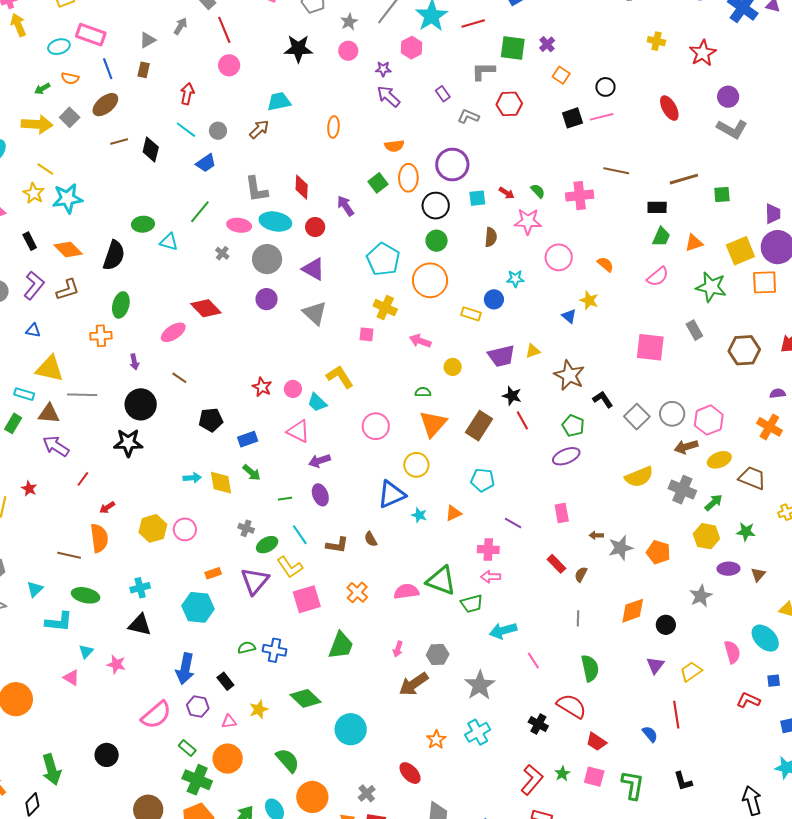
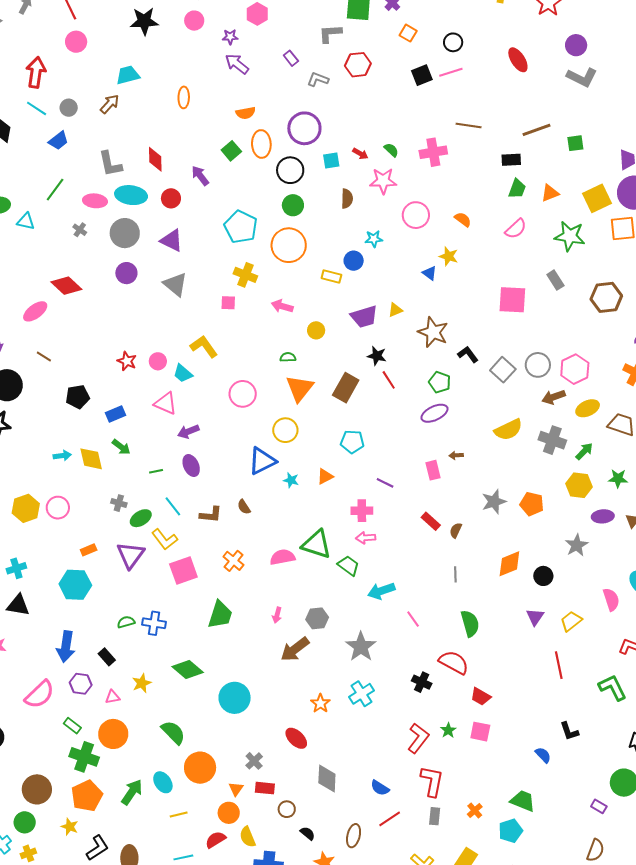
red arrow: (187, 94) -> (36, 72), size x1.4
brown arrow: (596, 535) -> (456, 455), moved
green trapezoid: (472, 604) -> (348, 566), turned -125
blue semicircle: (650, 734) -> (543, 755), moved
green L-shape: (633, 785) -> (613, 687), moved, turned -32

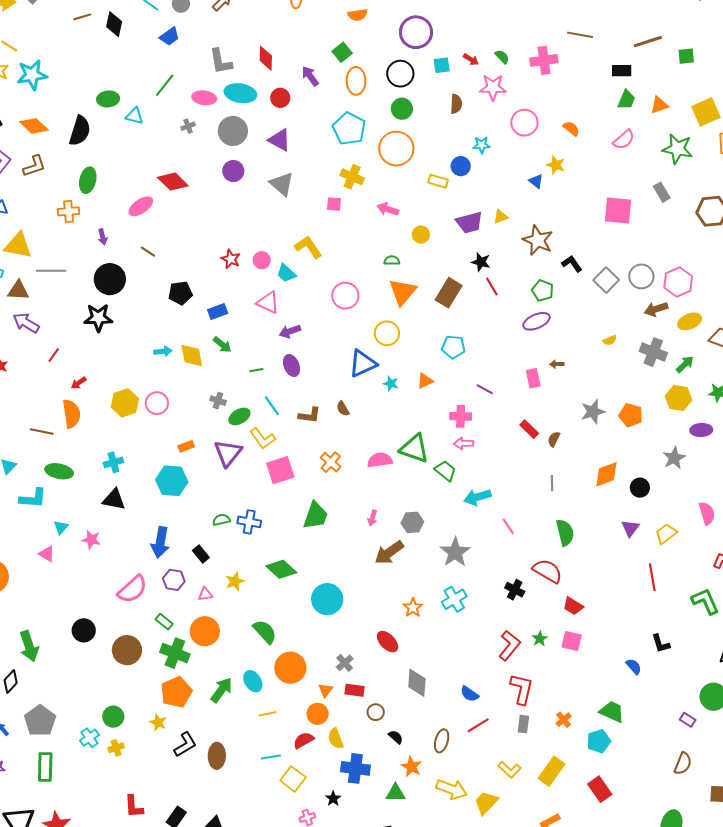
orange ellipse: (261, 144) -> (356, 81), moved
gray cross: (80, 230) -> (188, 126), turned 32
yellow semicircle: (508, 430) -> (610, 340), size x0.5
brown circle: (37, 789) -> (127, 650), moved

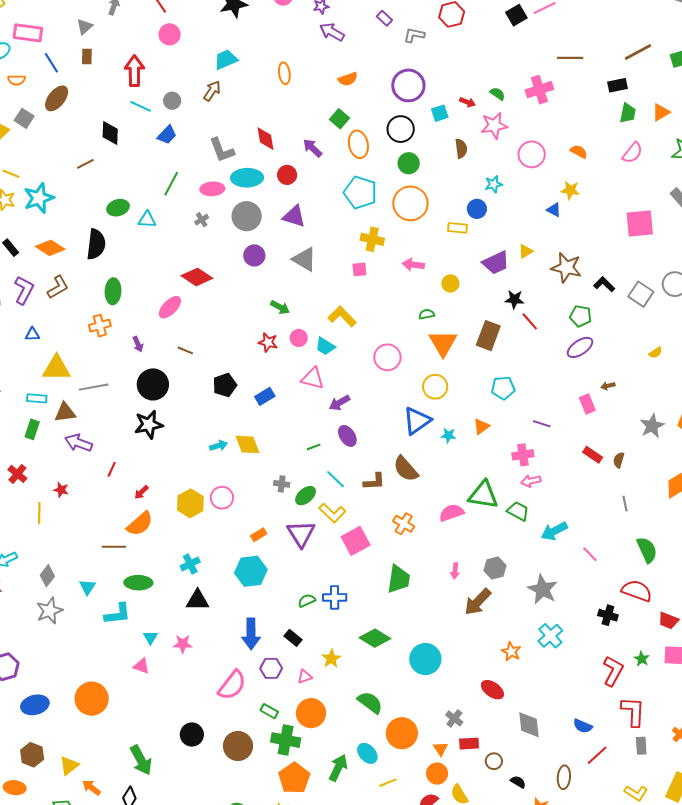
brown line: (82, 17) -> (85, 164), moved
green arrow: (222, 345) -> (280, 307), moved
brown semicircle: (343, 409) -> (406, 469), size x1.8
orange semicircle: (71, 414) -> (140, 524), turned 68

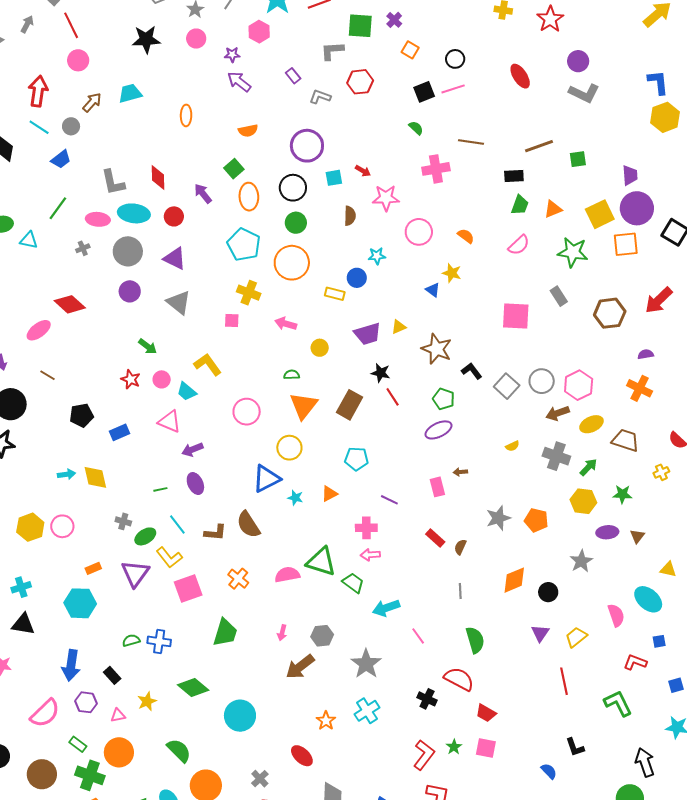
brown arrow: (212, 91) -> (92, 102), moved
green semicircle: (498, 94) -> (416, 128), moved

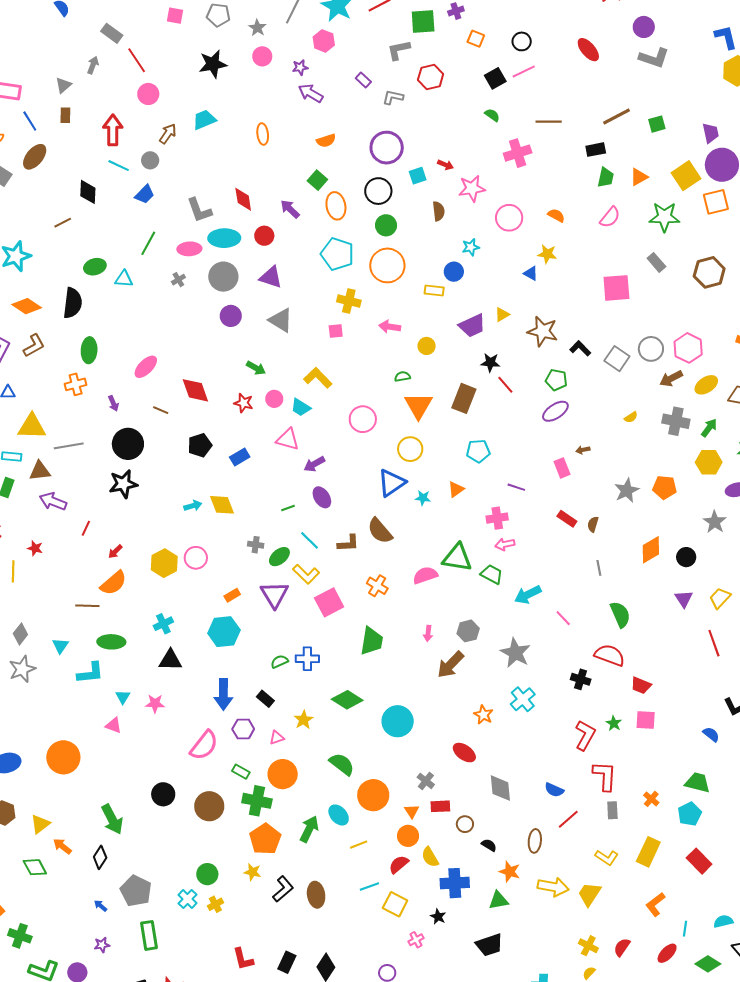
purple cross: (394, 20) -> (456, 11), turned 35
red diamond: (70, 304) -> (195, 390), moved, turned 36

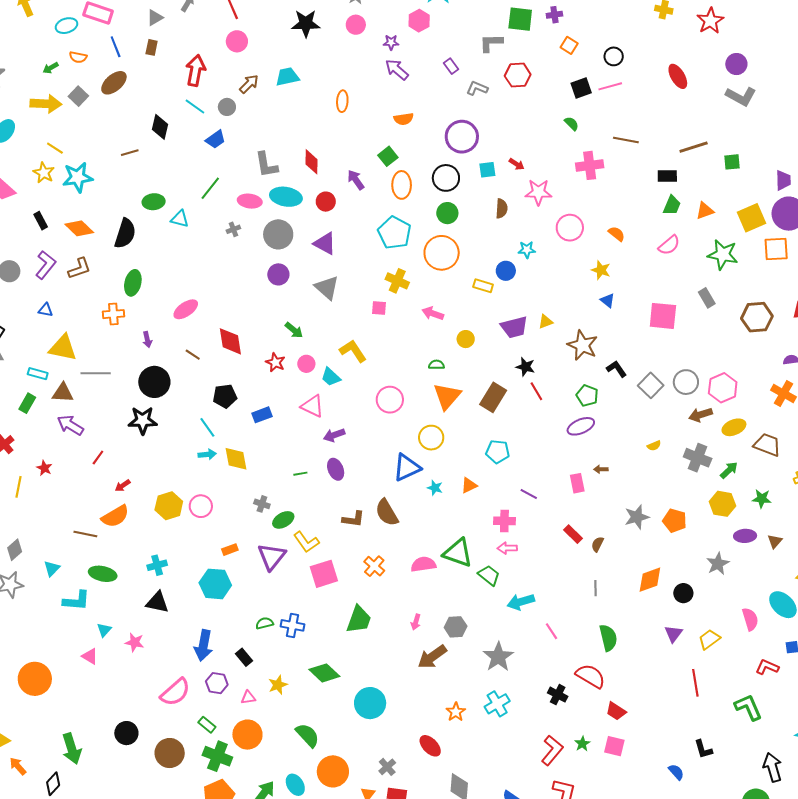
blue triangle: (531, 273) -> (608, 300), moved
cyan line: (310, 540) -> (207, 427), moved

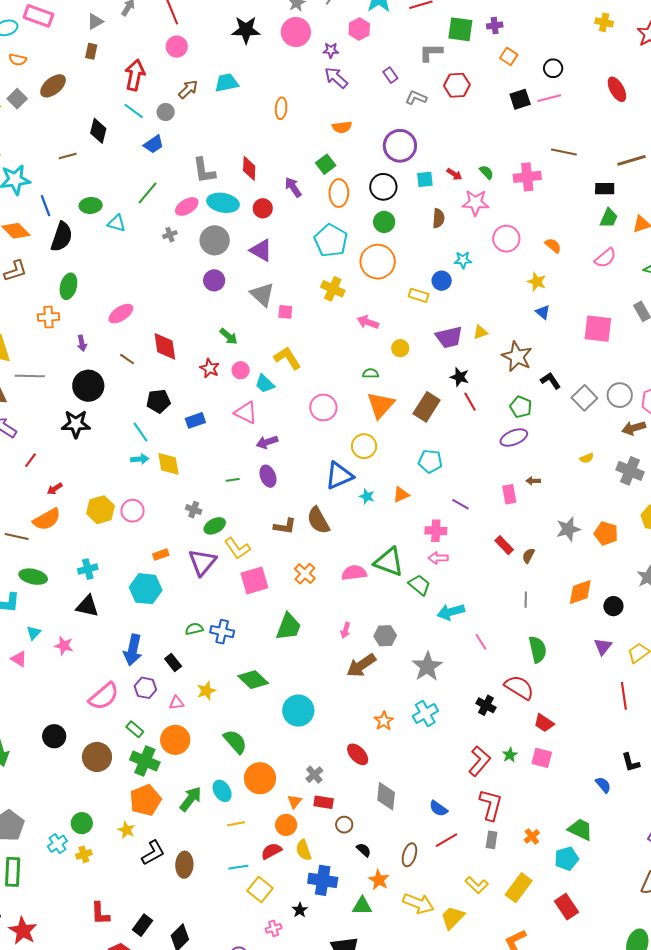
pink circle: (356, 25) -> (296, 32), size x1.5
blue line: (116, 47) -> (45, 206), moved
green semicircle: (572, 124) -> (486, 172), moved
pink ellipse: (250, 201) -> (187, 207), turned -40
pink square: (379, 308) -> (285, 312), moved

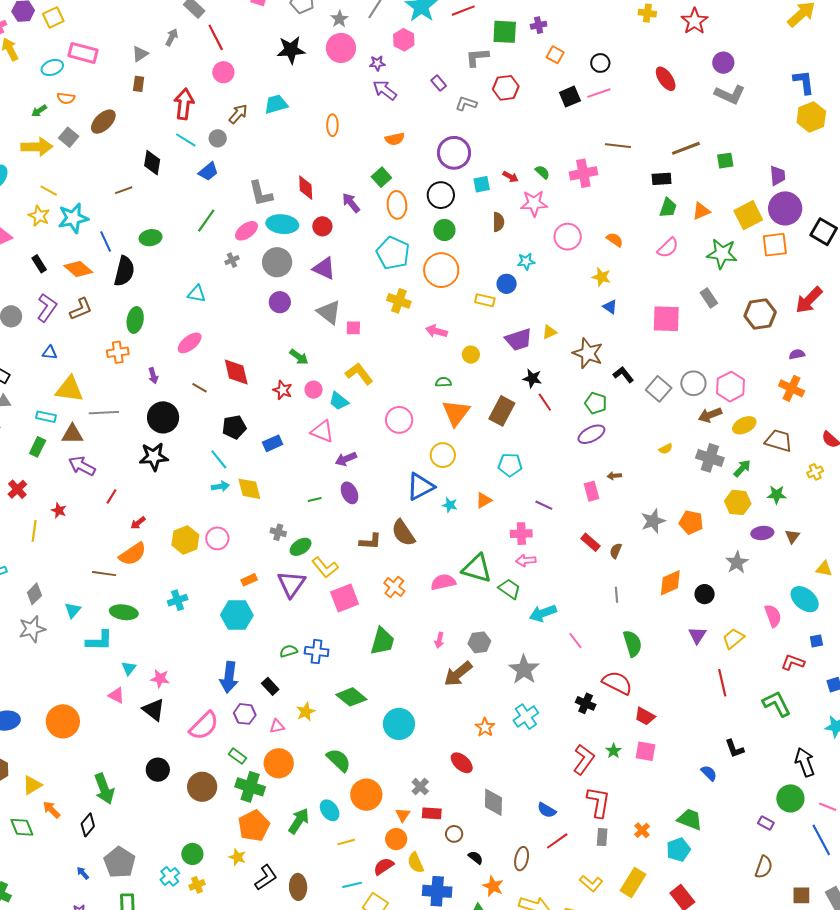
cyan triangle: (117, 223) -> (197, 294), moved
black triangle: (87, 606) -> (154, 710), moved, turned 30

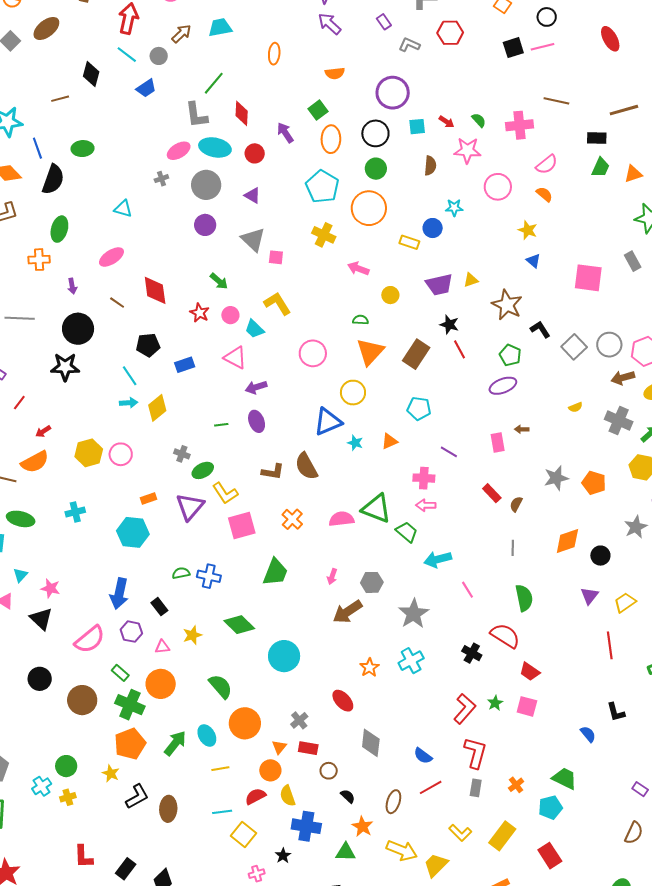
green line: (206, 221) -> (214, 83), moved
pink semicircle: (668, 248) -> (547, 164), moved
purple triangle: (324, 268) -> (252, 195), size x0.7
yellow diamond: (249, 489) -> (157, 408), turned 60

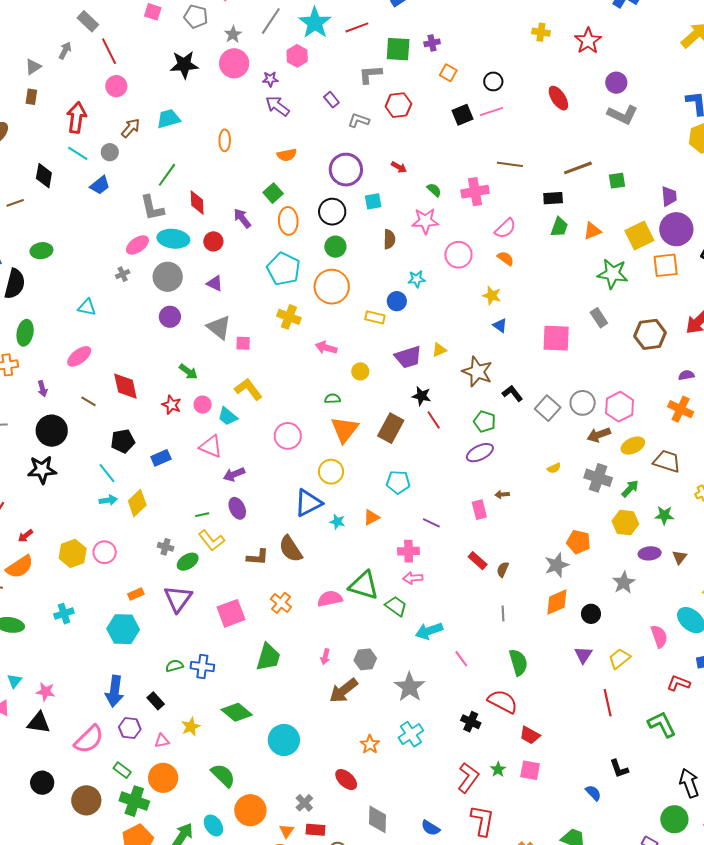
red arrow: (447, 122) -> (399, 167), moved
gray star: (556, 478) -> (557, 565), moved
yellow L-shape: (225, 493) -> (211, 540), moved
black triangle: (41, 619) -> (39, 723), turned -30

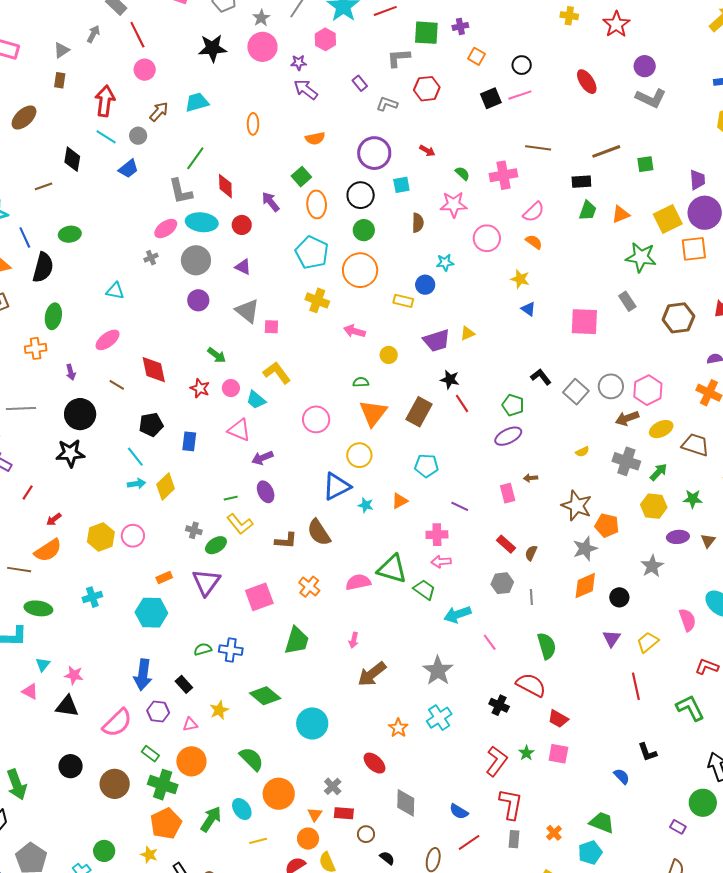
brown star: (477, 372) -> (577, 506), moved
blue rectangle: (161, 458) -> (189, 441), turned -60
gray hexagon: (365, 659) -> (502, 583), moved

